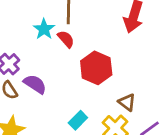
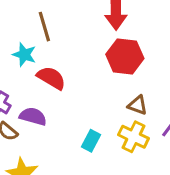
red semicircle: (66, 39) -> (51, 78), moved, size x1.4
red hexagon: (96, 68) -> (125, 56), moved

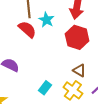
cyan star: (24, 55) -> (46, 20), moved
red semicircle: (51, 78) -> (27, 29), moved

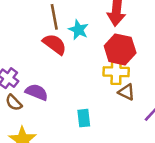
cyan rectangle: (45, 88) -> (84, 118), turned -40
yellow cross: (73, 90) -> (116, 72), moved, turned -30

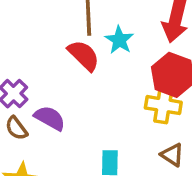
brown triangle: (126, 92) -> (172, 155), moved

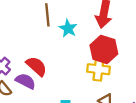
red semicircle: (84, 55) -> (36, 66), moved

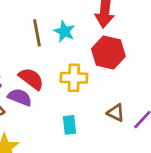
brown line: (47, 15) -> (37, 33), moved
yellow cross: (99, 69) -> (74, 78), moved

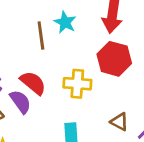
cyan star: (64, 31) -> (65, 22), moved
purple semicircle: (20, 97) -> (20, 102), turned 30

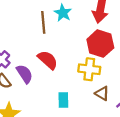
red semicircle: (33, 83) -> (48, 60), moved
yellow cross: (77, 84) -> (89, 69), moved

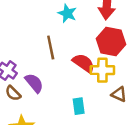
brown line: (43, 22) -> (51, 48), moved
red semicircle: (48, 60) -> (84, 63), moved

